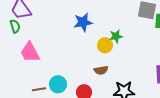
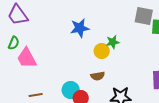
green semicircle: (15, 26) -> (14, 43), moved, turned 40
cyan circle: (58, 84) -> (71, 90), moved

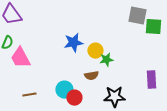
blue star: (80, 28) -> (73, 43), moved
green star: (113, 42) -> (106, 60), moved

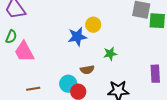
yellow circle: (95, 51) -> (93, 25), moved
brown semicircle: (91, 76) -> (87, 70), moved

